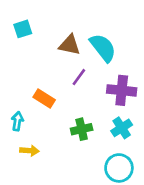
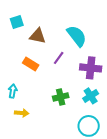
brown triangle: (70, 45) -> (38, 36), moved
orange rectangle: (44, 98) -> (31, 64), moved

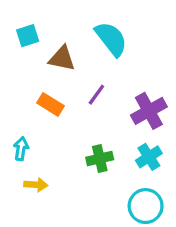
cyan semicircle: (77, 36) -> (111, 39), moved
purple cross: (91, 68) -> (149, 111), turned -35

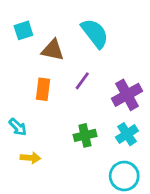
orange rectangle: (51, 104) -> (43, 89), turned 65
cyan arrow: (21, 149) -> (18, 127), turned 126

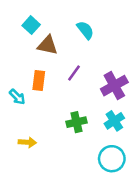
cyan square: (23, 30) -> (31, 25), moved, turned -30
cyan semicircle: (95, 33) -> (85, 30), size x0.7
cyan arrow: (18, 127) -> (17, 97), moved

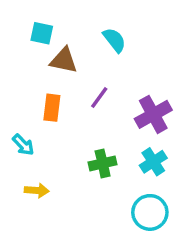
cyan square: (31, 25) -> (42, 33), turned -30
cyan arrow: (17, 97) -> (23, 145), moved

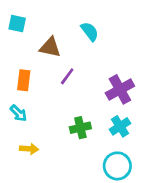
cyan square: (42, 33) -> (17, 24), moved
purple line: (99, 97) -> (67, 76), moved
orange rectangle: (52, 108) -> (24, 80), moved

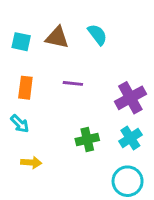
cyan square: (17, 24) -> (21, 42), moved
brown triangle: (50, 47) -> (57, 37), moved
purple line: (67, 76) -> (73, 83), turned 60

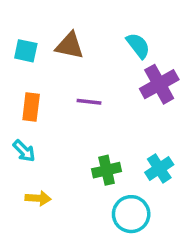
cyan semicircle: (97, 35) -> (138, 46), moved
purple cross: (130, 98) -> (159, 84), moved
cyan circle: (128, 181) -> (131, 214), moved

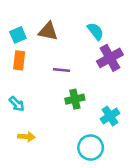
cyan square: (26, 51) -> (18, 35), turned -35
orange rectangle: (31, 107) -> (19, 60), moved
green cross: (107, 170) -> (75, 99), moved

